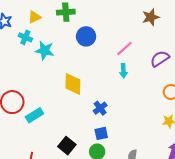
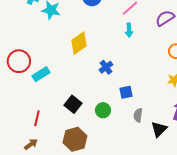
yellow diamond: (73, 84) -> (79, 43), turned 55
blue square: (101, 133) -> (126, 92), moved

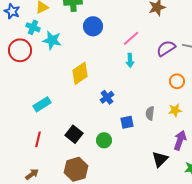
red circle: (19, 61) -> (20, 50), moved
gray semicircle: (138, 115) -> (150, 113), moved
red line: (37, 118) -> (38, 139), moved

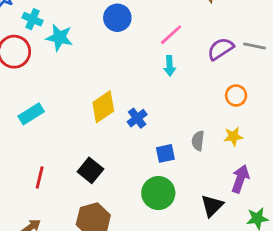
yellow diamond: (80, 73) -> (103, 107), moved
cyan rectangle: (42, 104) -> (31, 114), moved
green circle: (104, 140) -> (158, 193), moved, size x1.5

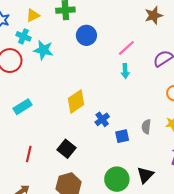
blue cross: (137, 118) -> (102, 119), moved
green circle: (158, 193) -> (117, 179), moved
black triangle: (212, 206) -> (145, 175), moved

